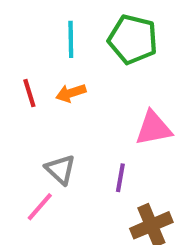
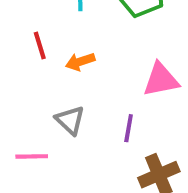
orange arrow: (71, 93) -> (80, 62), moved
pink line: (40, 207) -> (32, 156), moved, turned 48

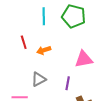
gray triangle: (70, 120) -> (39, 79), turned 49

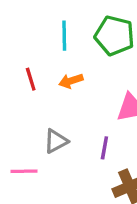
orange arrow: (44, 50) -> (71, 81), moved

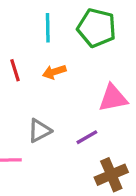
purple line: (104, 148) -> (87, 137), turned 50

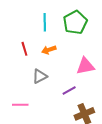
green pentagon: (97, 28) -> (75, 22), turned 30
gray triangle: (40, 131) -> (40, 76), moved

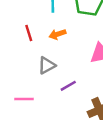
purple line: (69, 90) -> (68, 86), moved

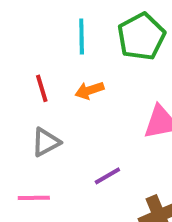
gray triangle: (47, 65) -> (46, 142), moved

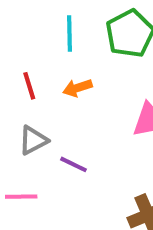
purple line: (107, 176) -> (74, 164), moved, turned 56

